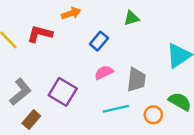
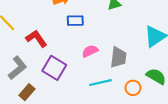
red L-shape: (40, 34) -> (36, 38), moved, turned 40
blue rectangle: (99, 41) -> (75, 21), moved, turned 49

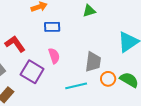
pink semicircle: (90, 51) -> (54, 56), moved, turned 98
orange circle: (133, 88) -> (108, 79), moved

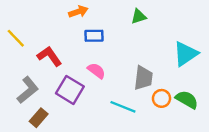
pink semicircle: (54, 56) -> (96, 71), turned -35
cyan line: (76, 86) -> (123, 107), turned 35

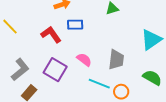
red L-shape: (49, 56) -> (51, 35), moved
pink semicircle: (96, 71) -> (84, 60), moved
orange circle: (161, 98) -> (121, 92), moved

